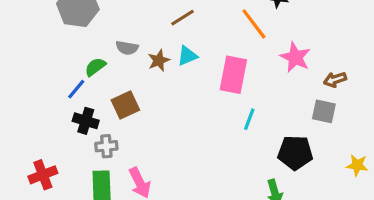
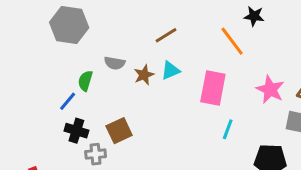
pink star: (295, 57) -> (270, 90), moved
green semicircle: (95, 67) -> (85, 81), turned -36
brown square: (125, 105) -> (119, 131), moved

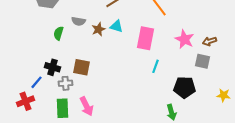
cyan triangle: (170, 70) -> (116, 26), turned 40
blue line: (68, 101) -> (36, 82), moved
brown square: (119, 131) -> (82, 67), turned 36

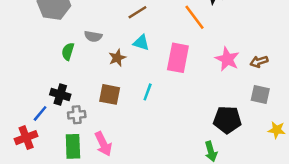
brown star: (98, 29) -> (117, 58), moved
gray square: (202, 61) -> (260, 94), moved
cyan line: (156, 66) -> (148, 92), moved
brown square: (82, 67) -> (110, 94), moved

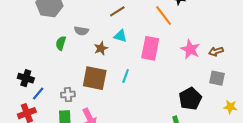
black cross: (60, 94) -> (26, 78), moved
brown square: (110, 94) -> (95, 78), size x1.4
black pentagon: (227, 120) -> (190, 99), turned -30

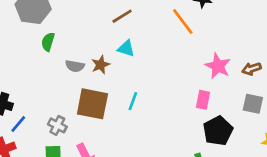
gray semicircle: (81, 31) -> (75, 66), moved
green semicircle: (61, 43) -> (48, 42), moved
pink rectangle: (150, 48) -> (203, 100), moved, size x0.6
gray cross: (68, 95) -> (57, 125), turned 32

